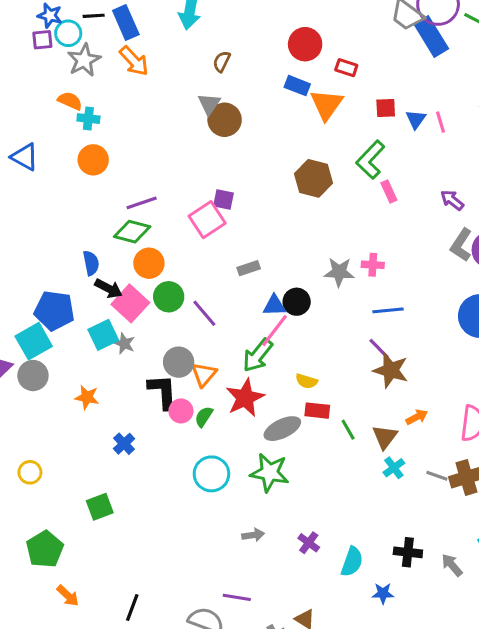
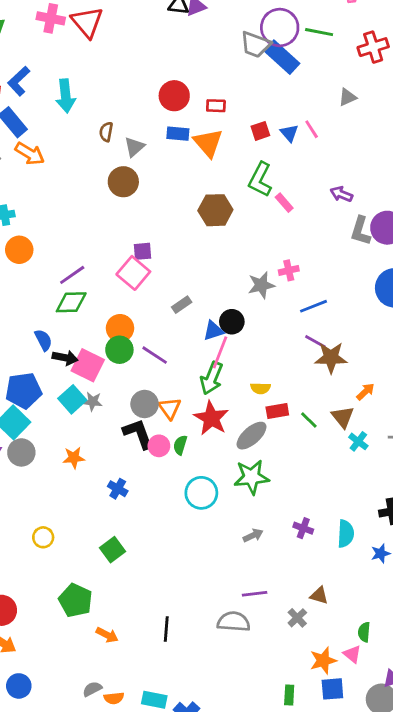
gray triangle: (209, 104) -> (134, 147), moved, turned 30
orange circle: (149, 263) -> (120, 328), moved

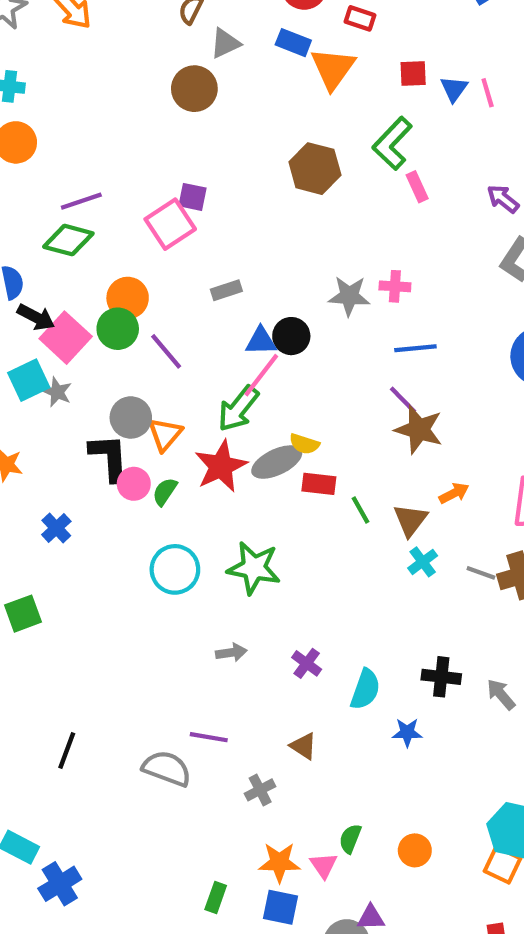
gray ellipse: (252, 436) -> (277, 462), moved
brown triangle: (319, 595) -> (303, 746), moved

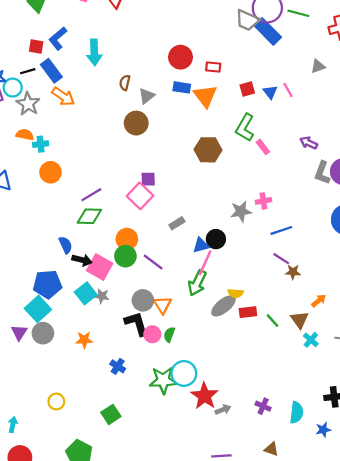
brown star: (419, 430) -> (293, 272), size x0.6
red star: (221, 466) -> (204, 396), moved
green star: (254, 568) -> (163, 380), moved

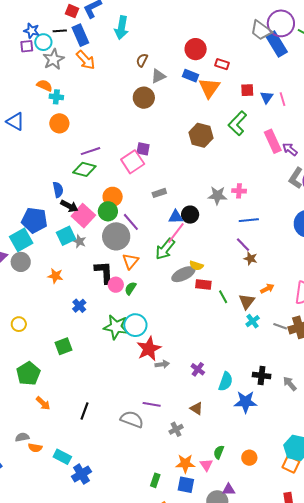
pink rectangle: (263, 147) -> (273, 141), moved, size x1.6
gray circle: (143, 300) -> (116, 236), moved, size x1.4
blue star: (323, 430) -> (246, 402), size x1.6

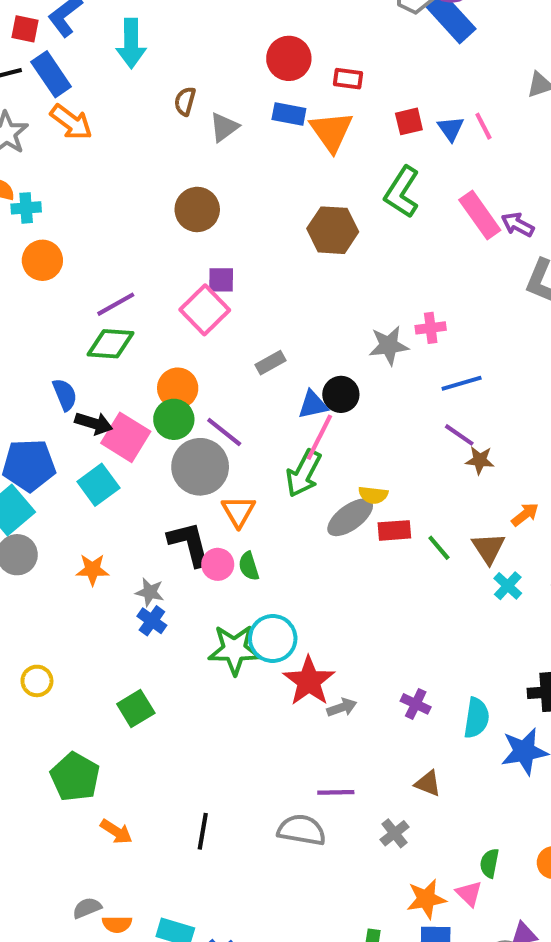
brown circle: (144, 98) -> (197, 209), moved
gray star: (79, 241) -> (150, 592), moved
green semicircle: (130, 288) -> (249, 566), turned -40

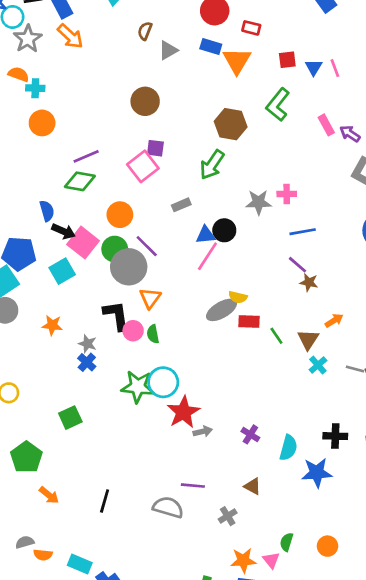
pink rectangle: (480, 215) -> (326, 125), size x0.7
green circle: (174, 419) -> (115, 249), moved
green arrow: (304, 473) -> (212, 165), moved

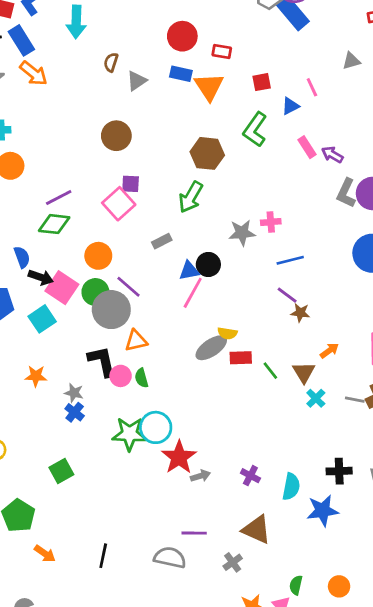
blue triangle: (314, 67) -> (290, 106), moved, turned 36
orange triangle: (150, 298) -> (136, 341), turned 45
brown triangle: (253, 486) -> (256, 530), size x1.6

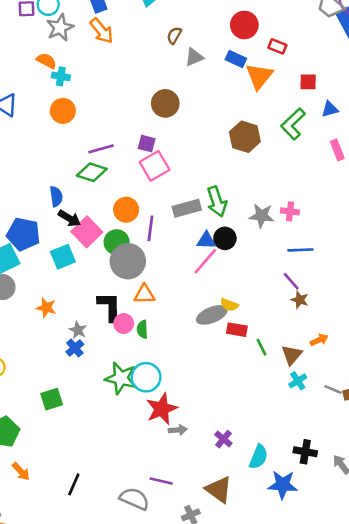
purple square: (131, 184) -> (147, 144), moved
green arrow: (191, 197) -> (217, 202), moved, turned -60
gray rectangle: (162, 241) -> (187, 208), size x1.5
purple line: (129, 287) -> (150, 228), moved, turned 45

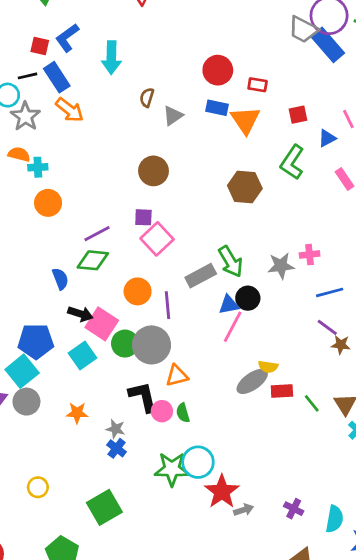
blue semicircle: (56, 196) -> (60, 279), moved
green circle: (117, 242) -> (125, 344), moved
green square: (52, 399) -> (104, 507), size x1.4

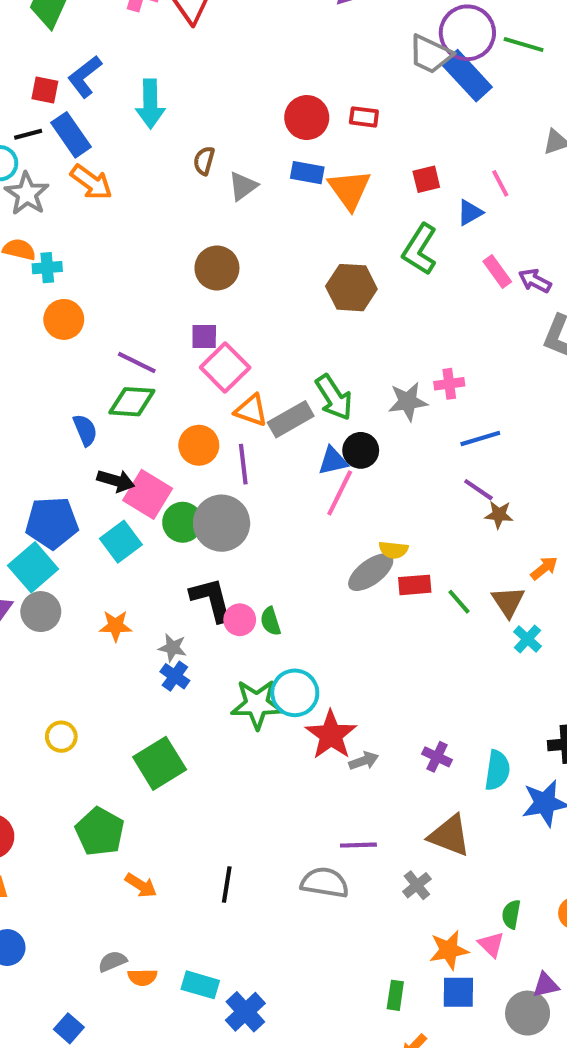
red rectangle: (258, 85) -> (364, 117), moved
purple line: (97, 234) -> (137, 362), turned 56
orange triangle: (177, 376) -> (251, 410), moved, turned 35

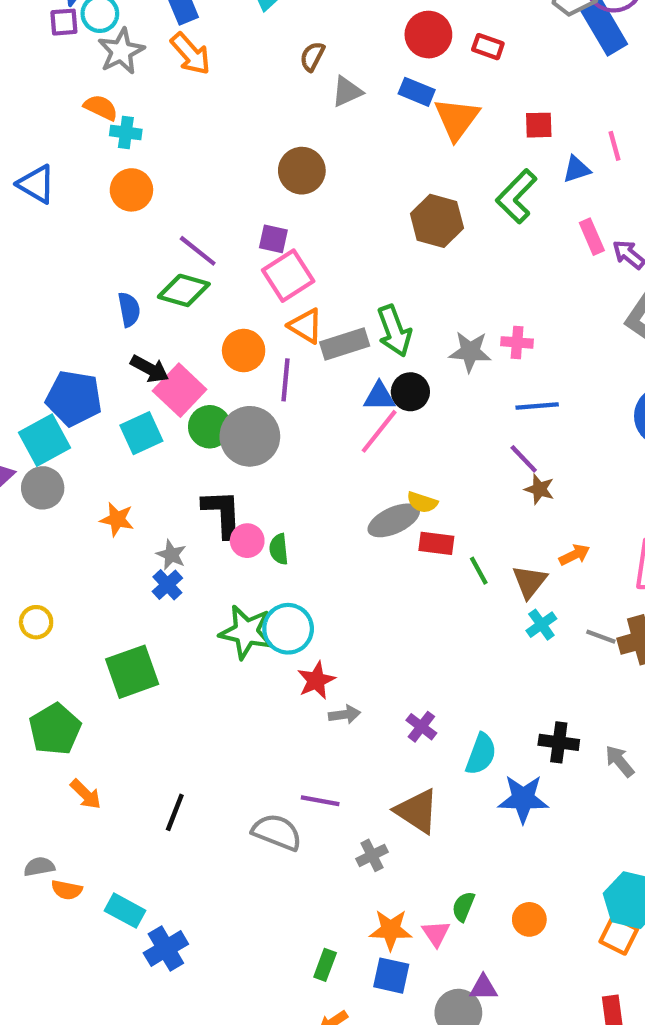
red star: (331, 735) -> (316, 680), size x0.7

